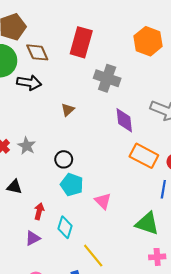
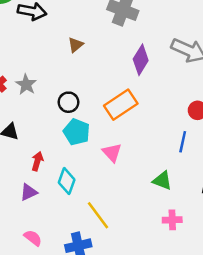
purple diamond: (124, 120) -> (141, 60), turned 35
orange rectangle: (144, 156) -> (121, 105), moved, turned -64
green triangle: (147, 223) -> (162, 181), size x0.7

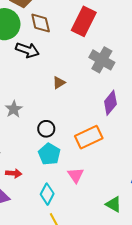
red arrow: (37, 161) -> (14, 173), turned 70
cyan diamond: (67, 181) -> (47, 194), moved

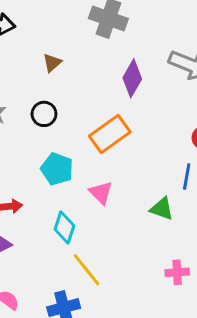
black circle: (46, 129) -> (44, 114), moved
green triangle: (114, 204) -> (162, 209), moved

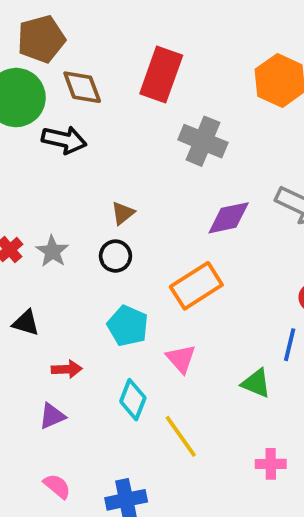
brown triangle: (52, 63) -> (123, 213), moved
purple diamond: (132, 78) -> (229, 218), turned 45
yellow line: (86, 270) -> (181, 436), moved

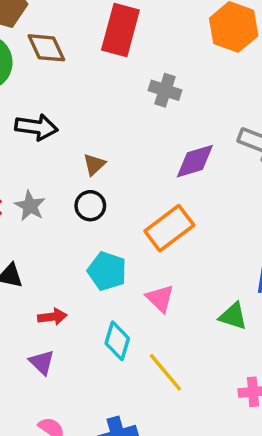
black arrow: (64, 140) -> (36, 127), moved
gray cross: (203, 141) -> (165, 90), size x0.7
purple triangle: (52, 416) -> (42, 362), turned -48

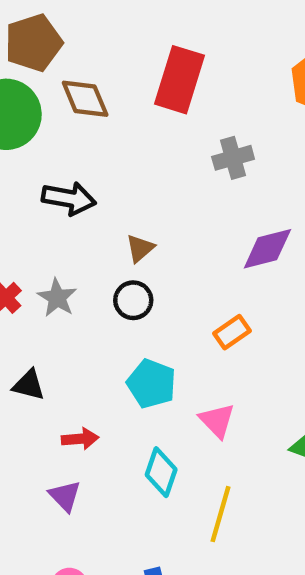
gray cross: (165, 90) -> (233, 158), turned -36
orange rectangle: (169, 228) -> (232, 332), size x0.6
yellow line: (165, 372) -> (220, 514), turned 54

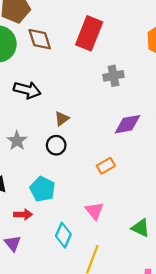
cyan pentagon: (151, 384) -> (42, 189), moved

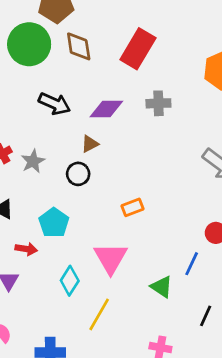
purple diamond: (128, 124) -> (106, 109), moved
pink triangle: (94, 211) -> (111, 258), size x1.5

